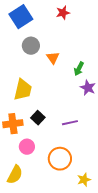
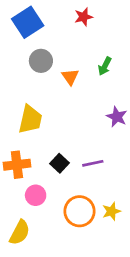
green arrow: (79, 69) -> (105, 66), moved
black square: (38, 118) -> (60, 163), moved
yellow star: (84, 180) -> (111, 211), moved

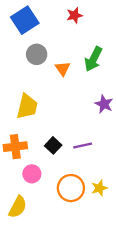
green arrow: (105, 66) -> (93, 59), size x1.5

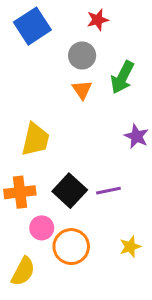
gray circle: (37, 54) -> (82, 56), moved
black square: (53, 145) -> (70, 191), size x1.5
orange circle: (71, 188) -> (71, 247), moved

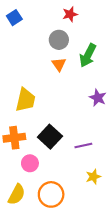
blue square: (32, 26) -> (14, 18), moved, size x0.6
purple line: (108, 191) -> (83, 146), moved
orange circle: (71, 247) -> (51, 194), moved

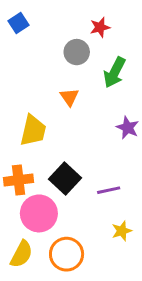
red star: (70, 14) -> (100, 27), moved
orange triangle: (59, 64) -> (69, 97), moved
pink circle: (30, 163) -> (39, 213), size x1.6

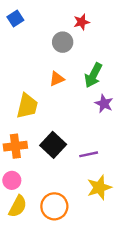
green arrow: (114, 72) -> (93, 75), moved
orange triangle: (69, 97) -> (57, 79), turned 42
pink circle: (39, 213) -> (12, 180), moved, size x0.6
yellow star: (122, 231) -> (99, 187), size x1.5

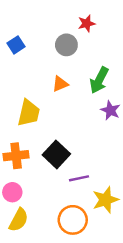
blue square: (15, 18) -> (16, 45), moved
purple line: (89, 154) -> (79, 178), moved
orange circle: (54, 206) -> (73, 220), moved

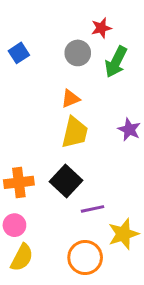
green arrow: (99, 80) -> (116, 62), moved
yellow trapezoid: (29, 113) -> (75, 132), moved

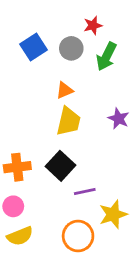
blue square: (19, 53) -> (33, 47), moved, size x1.4
yellow semicircle: (22, 258) -> (20, 236), turned 40

